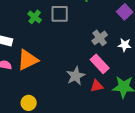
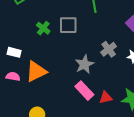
pink rectangle: (100, 64) -> (84, 91), moved
gray star: (76, 76) -> (84, 64), moved

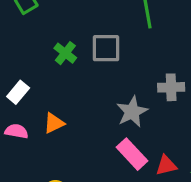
gray cross: (109, 49) -> (171, 87), turned 35
white rectangle: (14, 52) -> (18, 92), turned -64
orange triangle: (36, 71) -> (54, 123), size x0.6

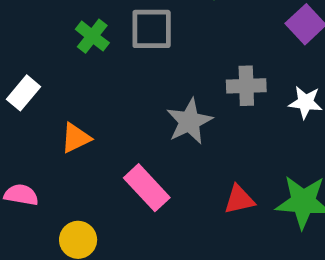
pink semicircle: (16, 131) -> (21, 195), moved
pink rectangle: (132, 154) -> (147, 188), moved

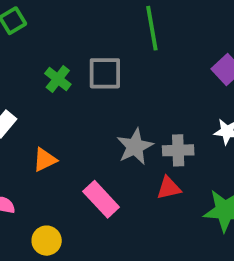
gray cross: (246, 86) -> (178, 150), moved
red triangle: (239, 200) -> (169, 188), moved

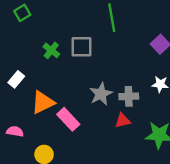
orange triangle: (45, 160) -> (43, 102), size x1.5
pink rectangle: (101, 199) -> (68, 119), moved

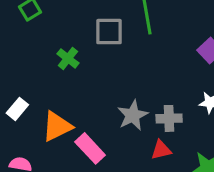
gray square: (82, 47) -> (109, 32), moved
white rectangle: (16, 79) -> (17, 109), moved

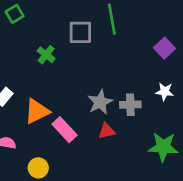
red triangle: (161, 150) -> (107, 131), moved

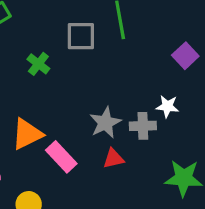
white star: (165, 92) -> (167, 106), moved

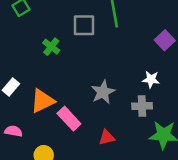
gray cross: (143, 126) -> (142, 106), moved
red triangle: (113, 159) -> (107, 137), moved

